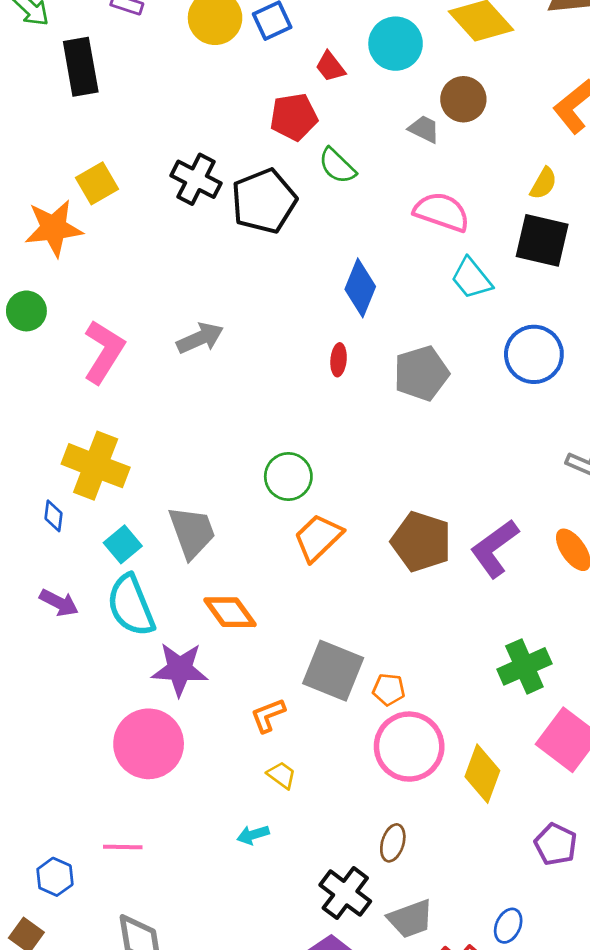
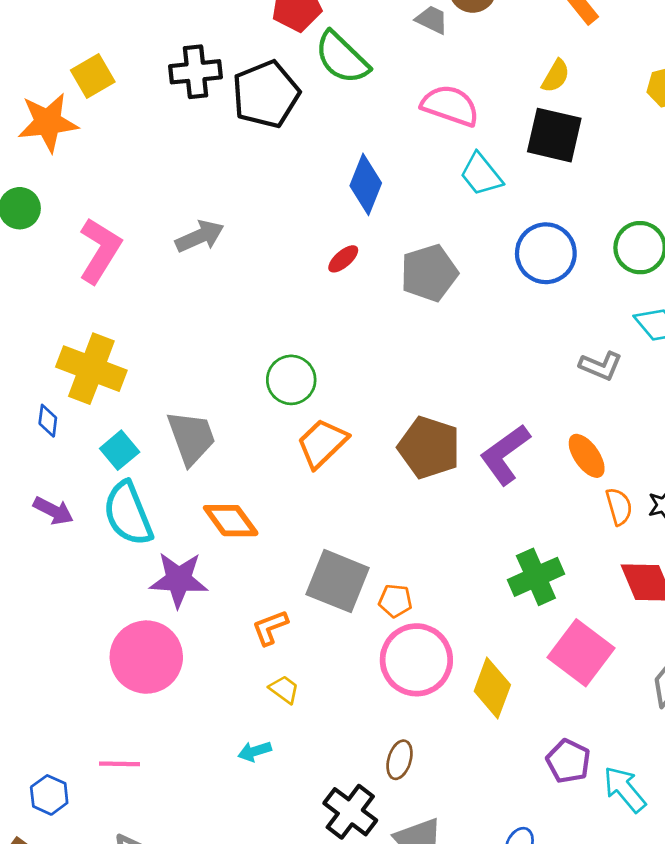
green semicircle: (337, 166) -> (342, 58), size x1.4
black cross: (196, 179) -> (196, 72), turned -33
red ellipse: (339, 360) -> (343, 259), turned 44

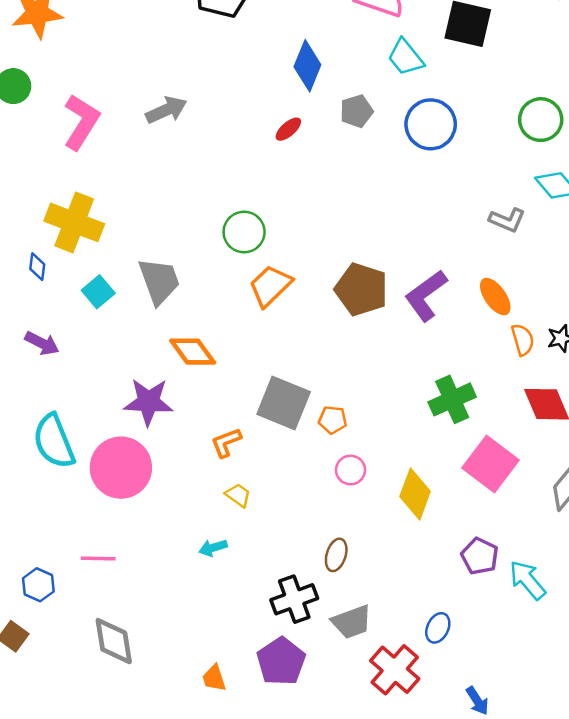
blue circle: (546, 253) -> (431, 124), moved
gray pentagon: (429, 273) -> (356, 111), moved, size x0.7
cyan semicircle: (128, 514) -> (54, 441), moved
pink circle: (416, 660) -> (351, 470), size x0.5
black cross: (350, 812) -> (294, 599), turned 33

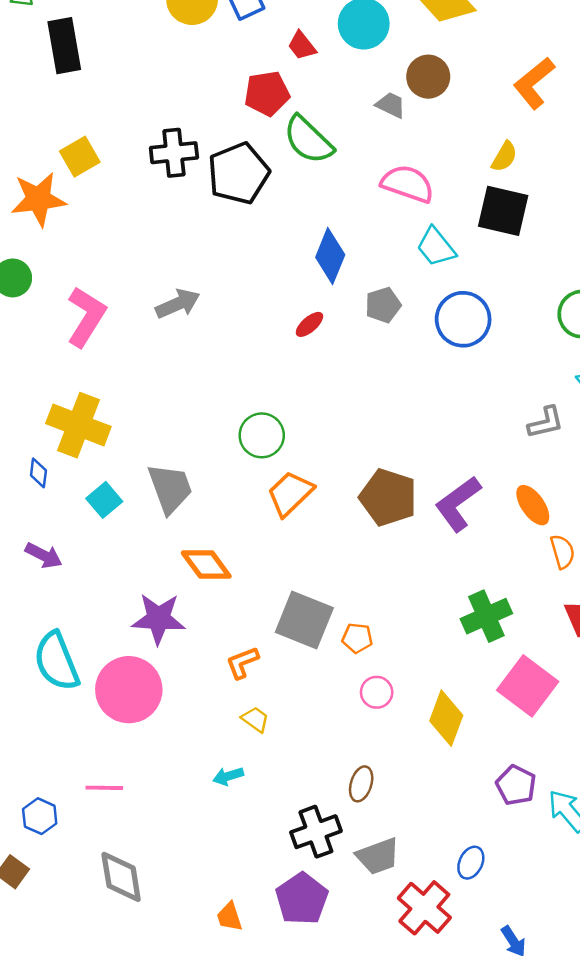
gray L-shape: (507, 220) -> (546, 422), turned -36

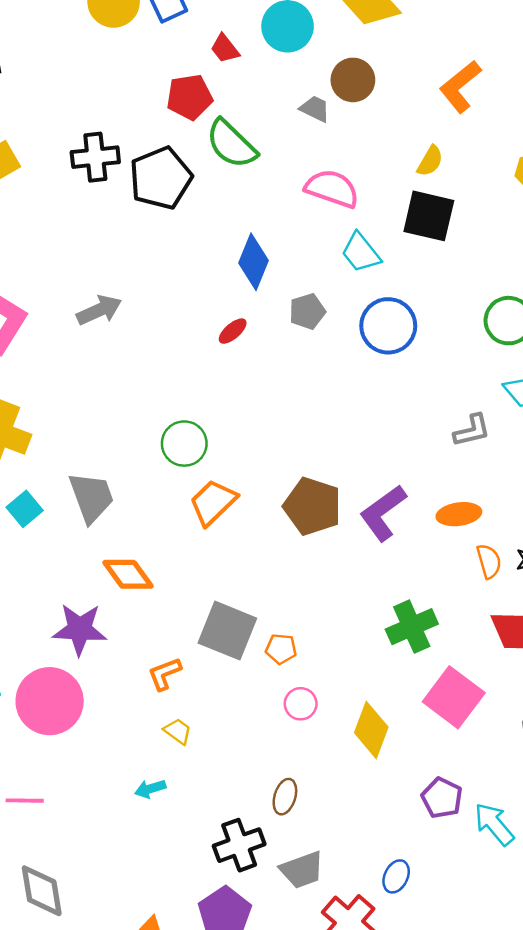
orange ellipse: (533, 505) -> (459, 514), turned -63

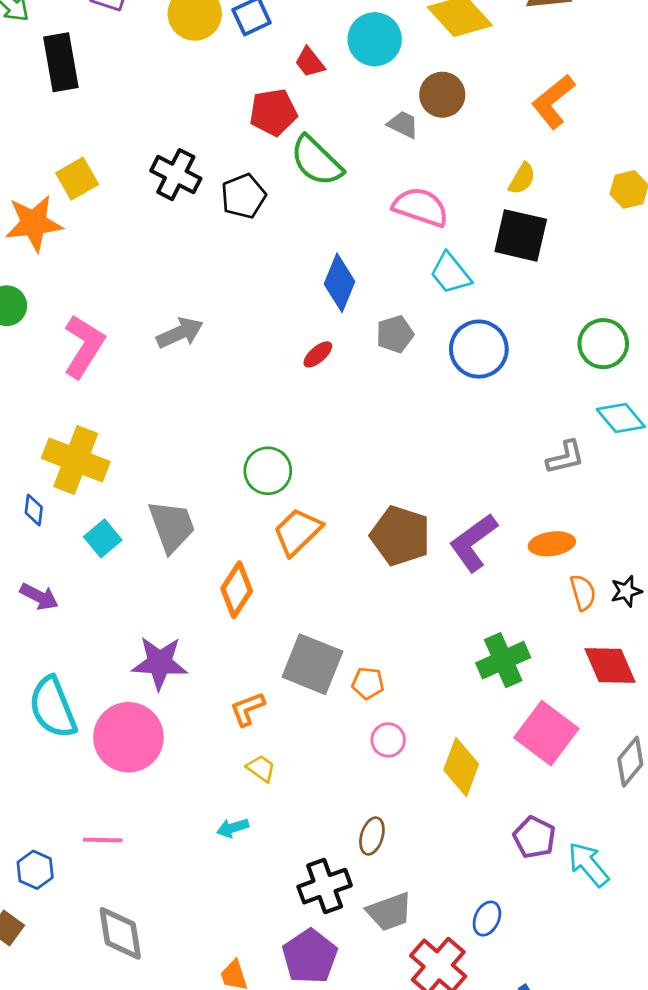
black cross: (95, 157) -> (176, 175), turned 33
black pentagon: (161, 178) -> (243, 196), size x0.7
orange diamond: (128, 574) -> (237, 590), moved, turned 69

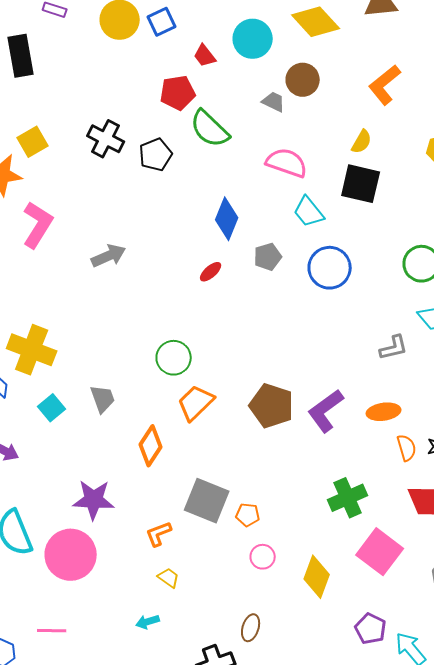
pink L-shape: (84, 346) -> (38, 225), moved
gray trapezoid: (172, 526) -> (103, 399), size x0.7

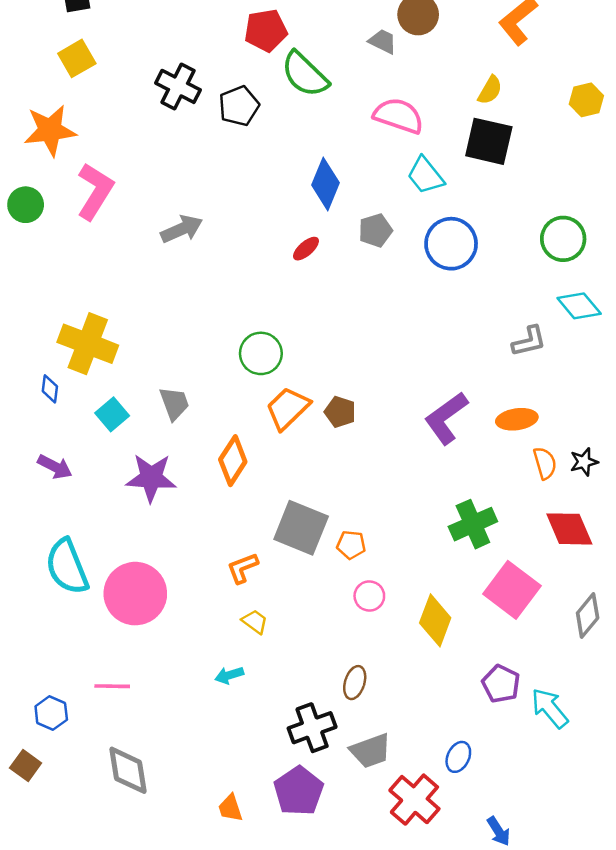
yellow square: (33, 142) -> (77, 58), moved
brown pentagon: (272, 406) -> (340, 412), moved, size x0.6
purple star: (94, 500) -> (151, 478), moved

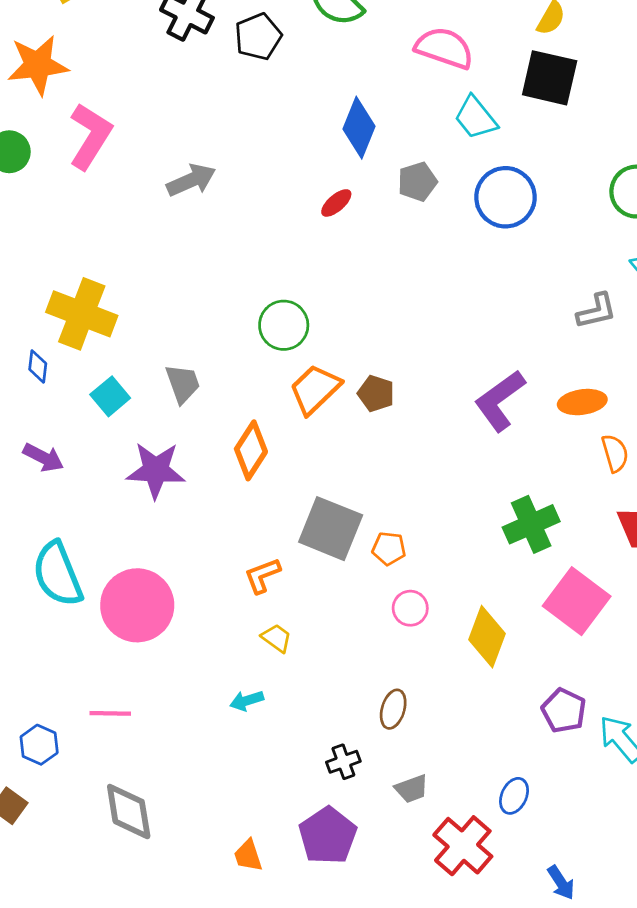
black cross: (312, 728) -> (343, 762), size x0.6
gray trapezoid: (371, 751) -> (412, 789), size x0.7

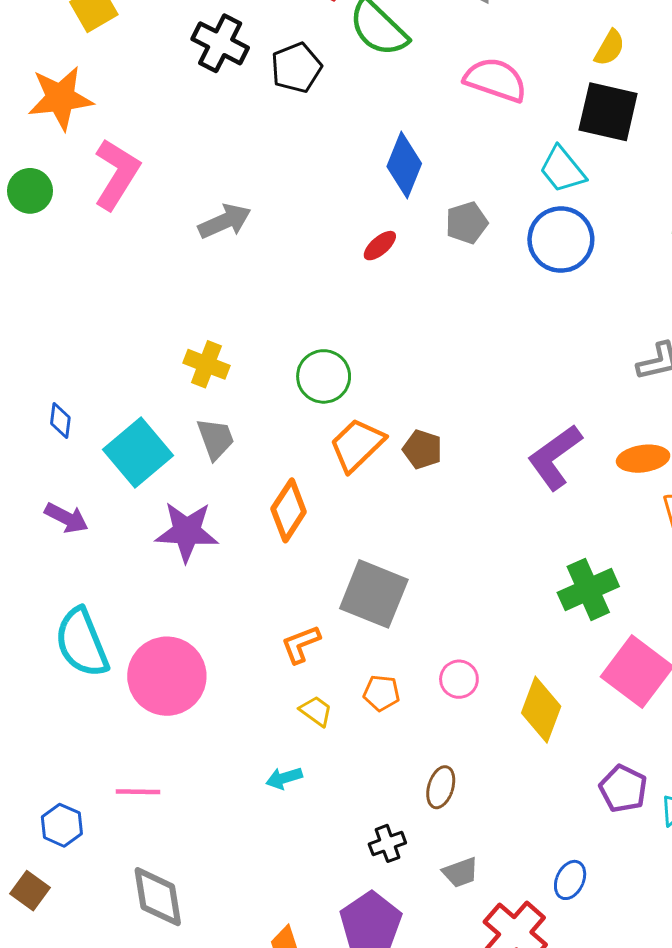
cyan trapezoid: (476, 118) -> (562, 170), moved
yellow cross: (82, 314) -> (206, 364), moved, size x0.6
cyan square: (110, 396) -> (138, 453), size x1.6
orange pentagon: (389, 548) -> (381, 693), moved

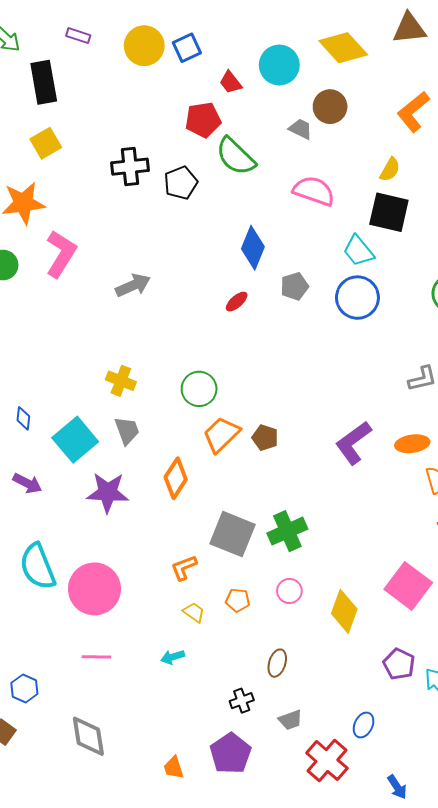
black cross: (220, 43) -> (130, 167), turned -33
green cross: (588, 589) -> (287, 531), moved
pink line: (138, 792) -> (96, 657), moved

